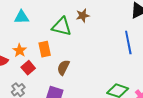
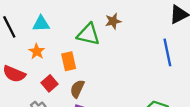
orange star: (20, 50) -> (37, 51), moved
brown semicircle: (63, 68) -> (77, 89), moved

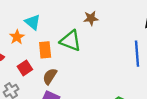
cyan triangle: (41, 24) -> (33, 22), moved, turned 35
green triangle: (88, 34) -> (71, 41), moved

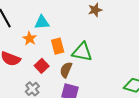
cyan triangle: (33, 22) -> (42, 22), turned -35
green triangle: (71, 41) -> (82, 52), moved

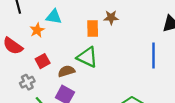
orange rectangle: (58, 46) -> (93, 28), moved
brown semicircle: (66, 70) -> (66, 71), turned 35

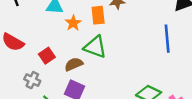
orange star: (37, 30) -> (73, 23), moved
gray cross: (27, 82) -> (32, 80), turned -32

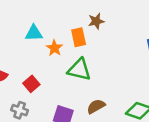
brown semicircle: (74, 64) -> (96, 106), moved

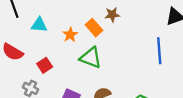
cyan triangle: (34, 33) -> (39, 25), moved
orange rectangle: (79, 37) -> (94, 28), turned -36

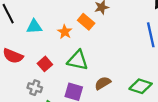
green triangle: (91, 58) -> (78, 60), moved

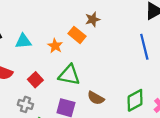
brown semicircle: (103, 83) -> (96, 98), turned -119
green diamond: (141, 86) -> (135, 100), turned -45

